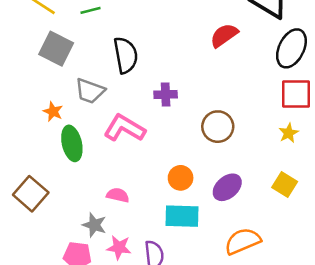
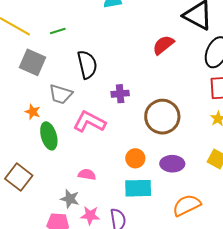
brown circle: (218, 127) -> (162, 117), size x1.4
purple ellipse: (227, 187) -> (172, 164), turned 45

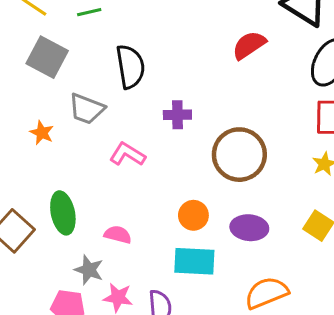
pink L-shape: (89, 122) -> (127, 154), size x0.7
green ellipse: (49, 136) -> (63, 213), moved

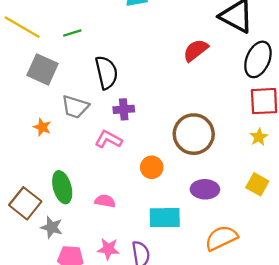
purple cross: (177, 115) -> (124, 109), moved
orange circle: (193, 215) -> (152, 167), moved
gray star: (89, 270) -> (52, 227), moved

